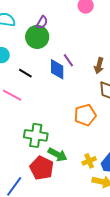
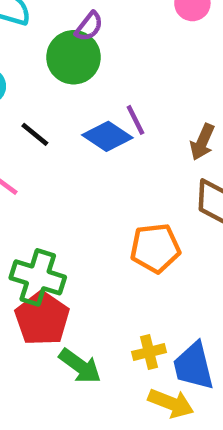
blue diamond: (57, 69) -> (107, 136), turned -65
green arrow: (58, 155) -> (80, 366), moved
red pentagon: (42, 168) -> (42, 318), moved

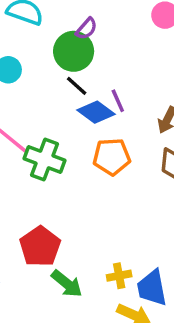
black line: (35, 134) -> (77, 86), moved
orange pentagon: (155, 248) -> (112, 157), moved
green cross: (38, 277) -> (45, 159), moved

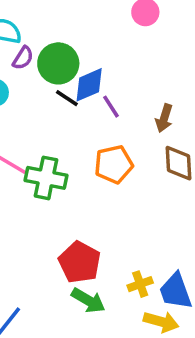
purple semicircle: (86, 29) -> (23, 58), moved
blue diamond: (96, 112) -> (89, 85), moved, turned -51
red pentagon: (40, 246) -> (80, 262), moved

